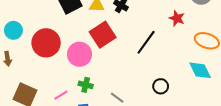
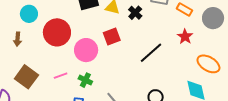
red square: (103, 35) -> (112, 36), size x0.7
pink line: (61, 95) -> (61, 76), moved

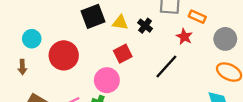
gray circle: (213, 18) -> (225, 39), moved
red star: (185, 37) -> (184, 37), moved
pink circle: (86, 50) -> (107, 80), moved

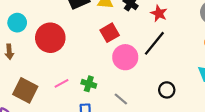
red star: (184, 37) -> (159, 13), moved
pink circle: (107, 80) -> (125, 57), moved

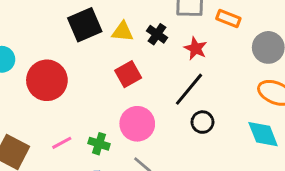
pink circle: (125, 57) -> (137, 124), moved
black circle: (167, 90) -> (202, 122), moved

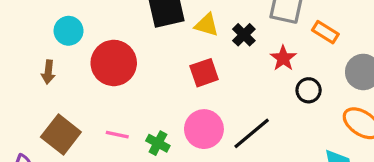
black line: (189, 89) -> (252, 133), moved
black circle: (202, 122) -> (309, 90), moved
pink line: (62, 143) -> (117, 135), turned 30

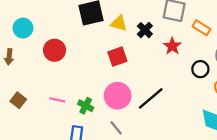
red circle: (114, 63) -> (55, 50), size x0.7
black circle: (309, 90) -> (200, 69), moved
brown square: (61, 135) -> (18, 100), size x0.6

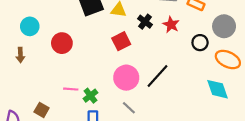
black cross: (145, 30) -> (145, 22), moved
brown square: (18, 100) -> (42, 110), moved
green cross: (86, 106) -> (90, 96), moved, turned 32

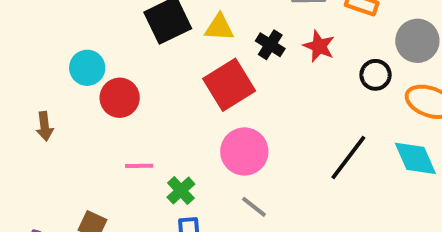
cyan circle: (30, 26) -> (87, 68), moved
red square: (121, 41) -> (229, 85), size x1.4
black line: (157, 76) -> (348, 157), moved
pink line: (71, 89) -> (139, 166), moved

